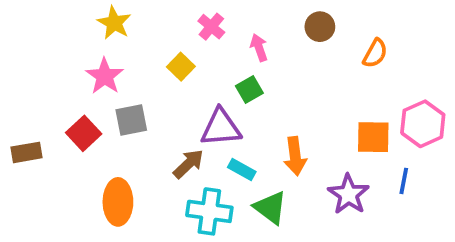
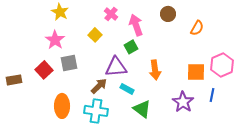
pink arrow: (259, 48) -> (136, 25), size x1.5
orange arrow: (295, 156) -> (155, 70), moved
cyan cross: (209, 211) -> (96, 111), moved

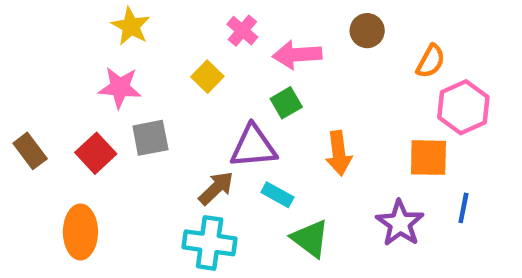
pink arrow: (136, 25) -> (297, 55), turned -75
pink star: (55, 40) -> (120, 87), turned -30
pink hexagon: (222, 65) -> (463, 107), moved
brown rectangle: (14, 80) -> (30, 151), moved, turned 63
orange ellipse: (62, 106) -> (80, 232), moved

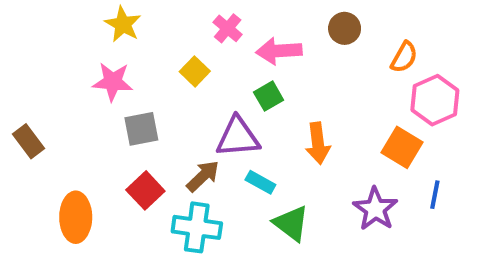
red square: (96, 153) -> (145, 190), moved
orange square: (428, 158) -> (402, 147), turned 30

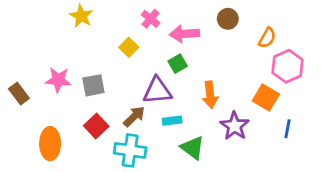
pink star: (113, 82) -> (58, 80), moved
cyan rectangle: (260, 182) -> (172, 121), turned -36
purple star: (375, 209) -> (235, 126), moved

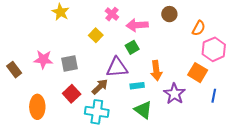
cyan rectangle: (172, 121) -> (137, 86), moved

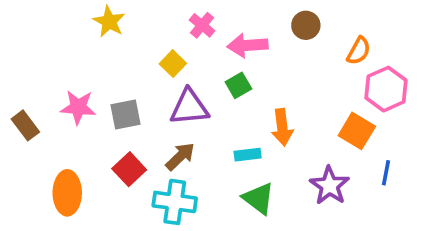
purple triangle: (117, 67) -> (189, 107), moved
purple star: (174, 94) -> (330, 186), moved

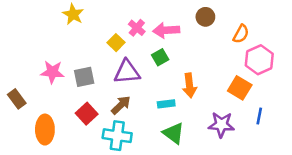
pink cross: (202, 25) -> (137, 28), moved
brown rectangle: (25, 125) -> (17, 99), moved
purple star: (330, 186) -> (221, 125), turned -30

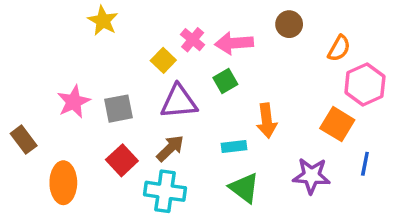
pink star: (52, 72) -> (74, 102), turned -30

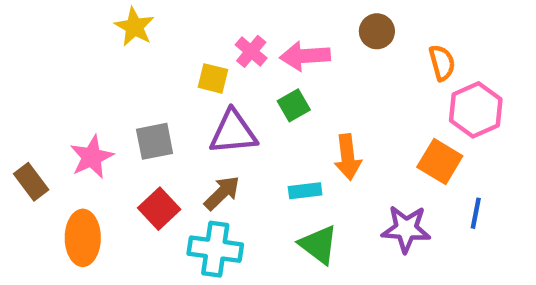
orange semicircle: (339, 48) -> (442, 63), turned -44
yellow square: (163, 60) -> (213, 78), turned -30
pink star: (74, 102) -> (92, 157), moved

